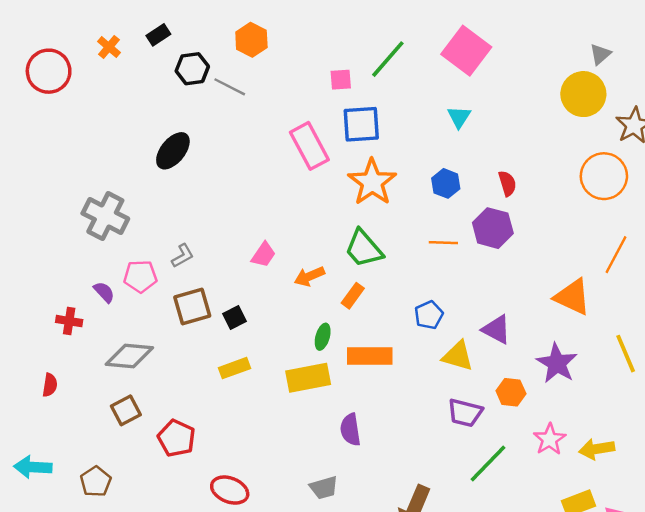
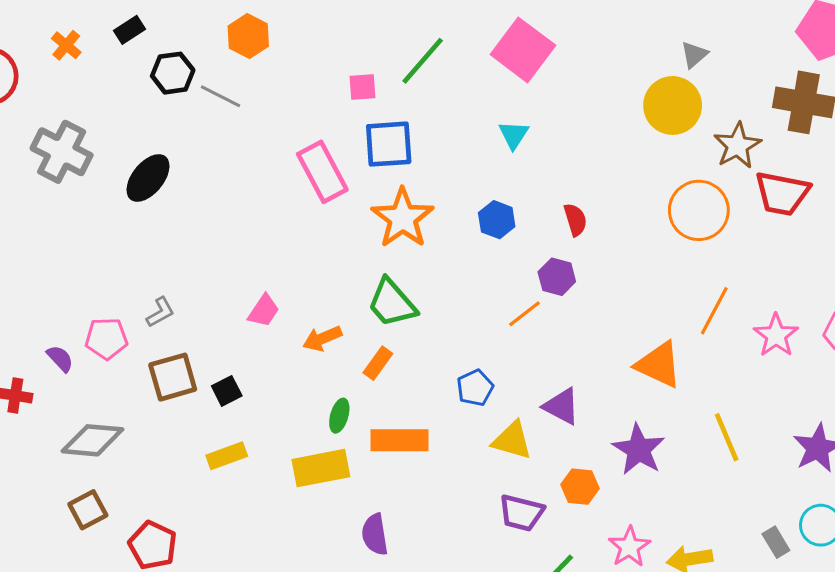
gray cross: (105, 216) -> (62, 152), moved
purple hexagon: (493, 228) -> (557, 277), size x0.7
orange line: (443, 243) -> (524, 314), moved, turned -40

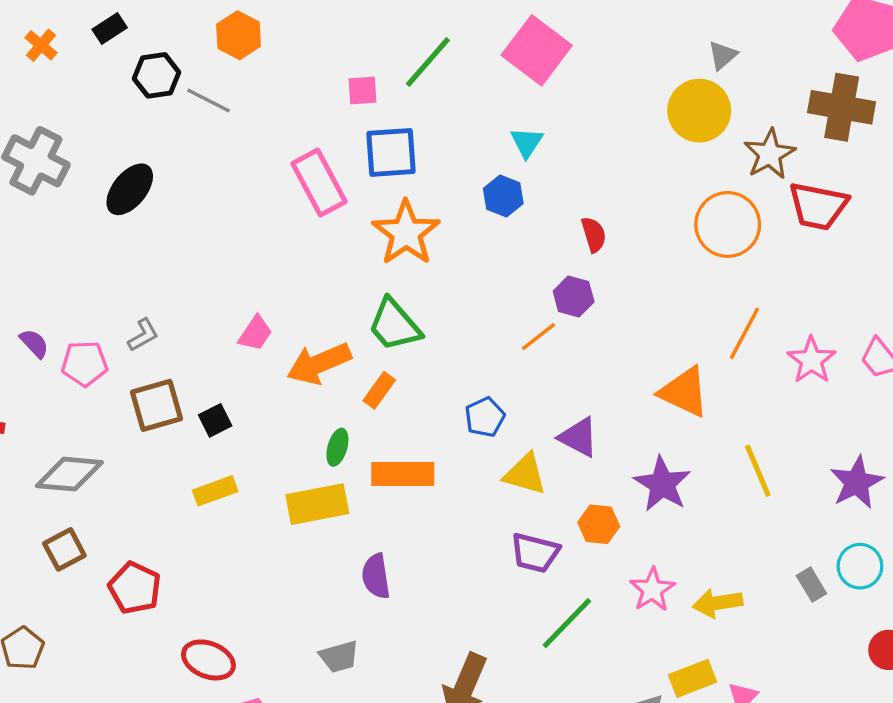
blue hexagon: (497, 220) -> (503, 196), moved
orange arrow: (322, 338) -> (319, 363), size x1.5
purple semicircle: (60, 359) -> (34, 343), moved

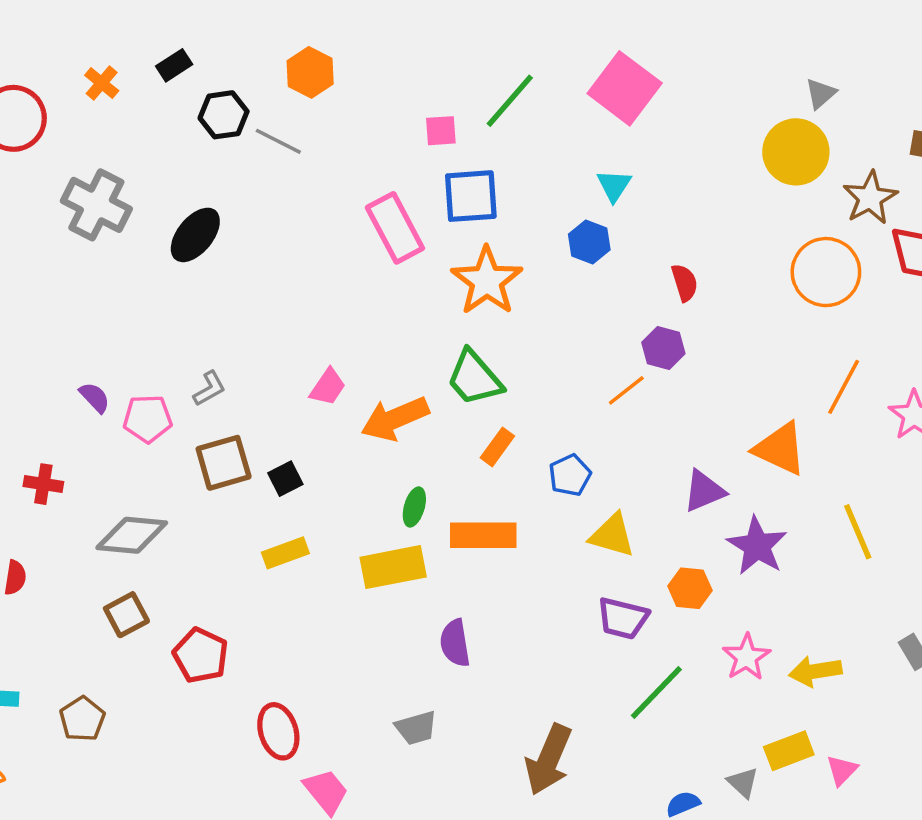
orange rectangle: (379, 390) -> (497, 447), moved
purple triangle: (579, 437) -> (704, 491), moved, turned -51
red ellipse: (208, 660) -> (278, 731), turned 51

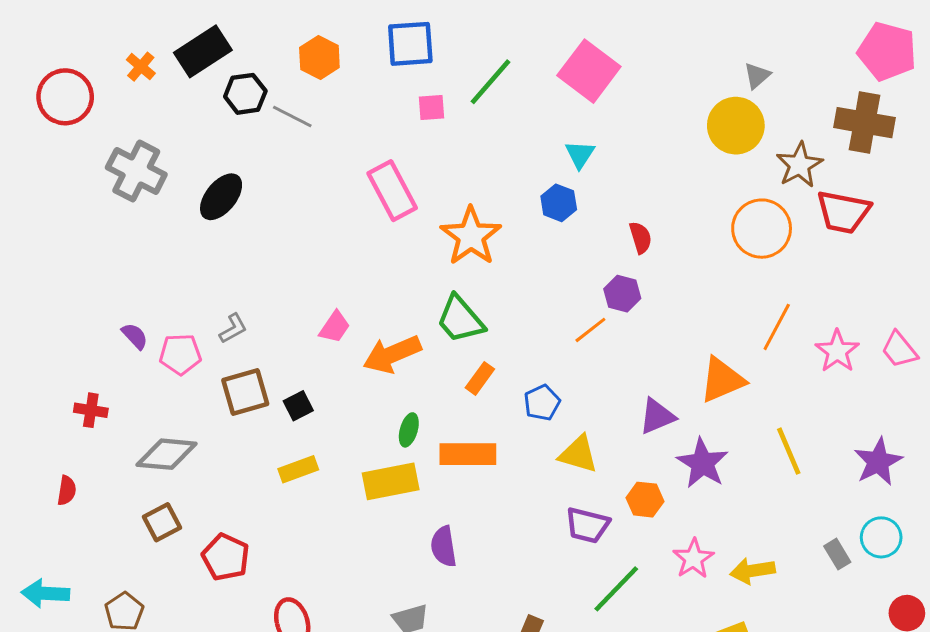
black rectangle: (174, 65) -> (203, 51), size x1.8
blue square: (471, 196) -> (410, 44), moved
orange triangle: (780, 449) -> (722, 380), turned -48

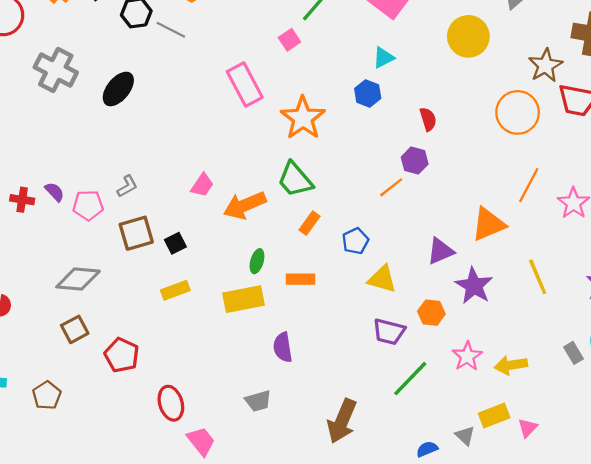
pink square: (431, 107) -> (289, 40), moved, turned -30
yellow circle: (736, 126) -> (468, 36), moved
cyan triangle: (580, 154) -> (383, 58), turned 30
red cross: (91, 410) -> (22, 200), moved
orange rectangle: (468, 454) -> (301, 279), size x0.7

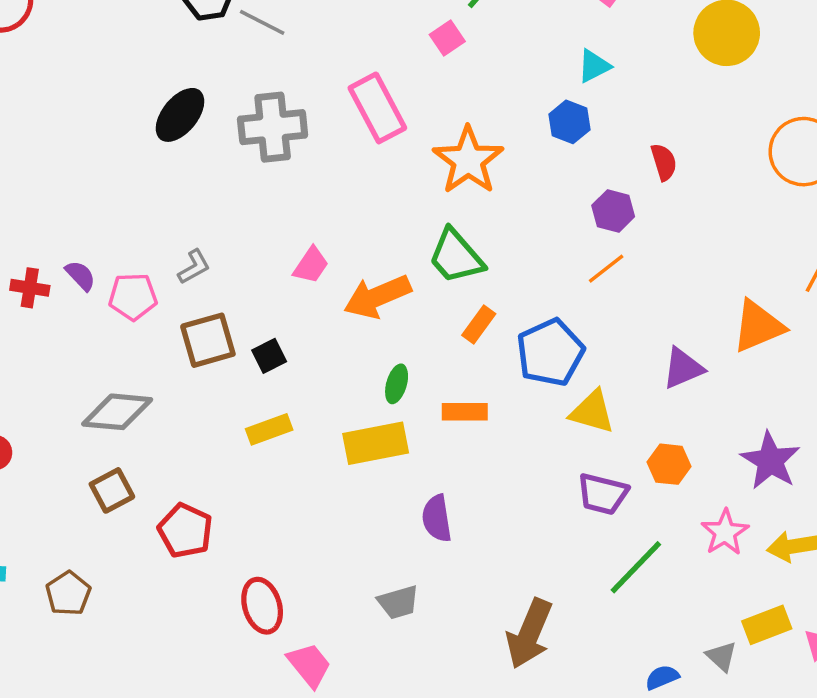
gray cross: (56, 70) -> (273, 127), moved, turned -33
purple hexagon: (415, 161) -> (613, 211), moved
blue pentagon: (355, 241) -> (550, 352), size x1.6
purple star: (474, 286) -> (770, 461), moved

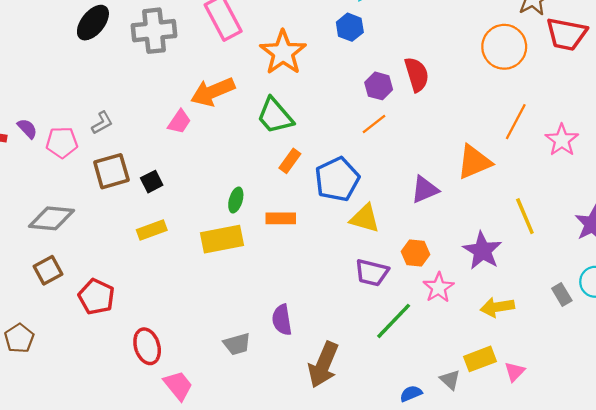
red semicircle: (664, 162) -> (417, 74), moved, size x1.4
orange arrow: (377, 297) -> (213, 92), moved
purple semicircle: (437, 518) -> (282, 320), moved
pink star: (725, 532) -> (439, 288), moved

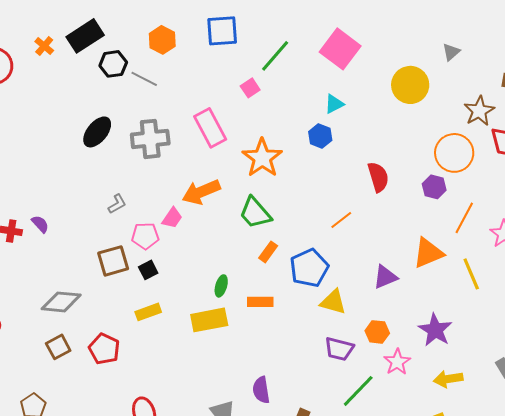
purple hexagon: (379, 86) -> (434, 187), moved
gray L-shape: (102, 123) -> (117, 204), moved
pink pentagon: (62, 142) -> (145, 236), moved
yellow line: (525, 216) -> (471, 274), moved
red pentagon: (96, 297) -> (104, 349), moved

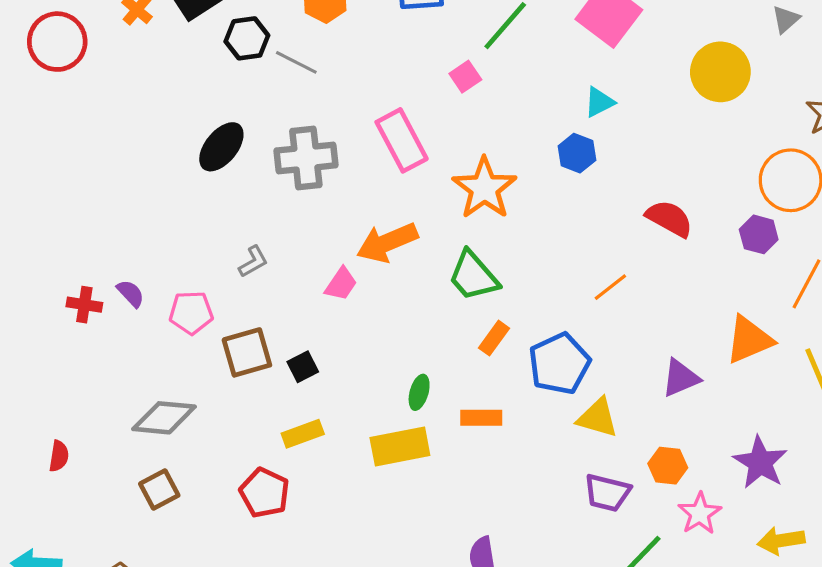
red semicircle: (378, 177) -> (669, 219), turned -44
pink pentagon: (145, 236) -> (191, 313), moved
red pentagon: (104, 349) -> (264, 493), moved

